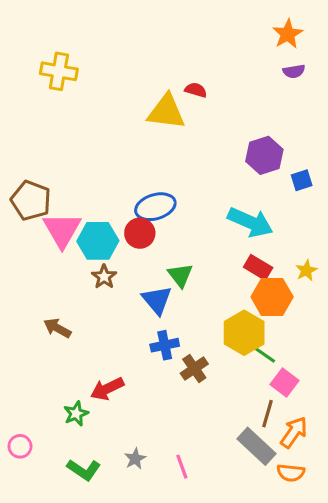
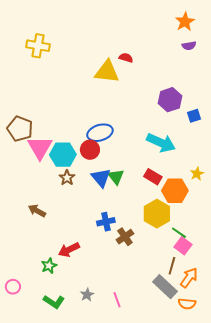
red rectangle: (258, 267) -> (153, 177), moved
blue triangle: (157, 300) -> (101, 178), moved
green line: (264, 355) -> (179, 233), moved

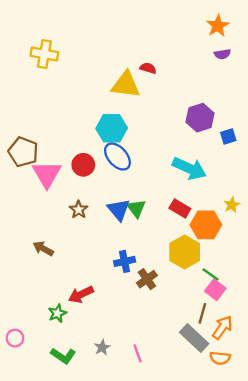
blue ellipse: (100, 133) -> (117, 157), turned 65
red circle: (90, 150) -> (83, 165), moved
cyan hexagon: (63, 155) -> (112, 128), moved

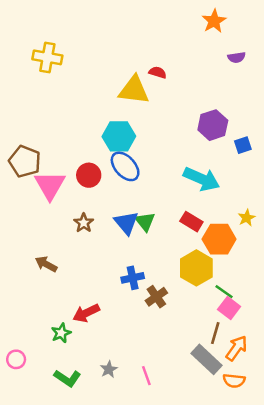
orange star: (218, 26) -> (214, 21), moved

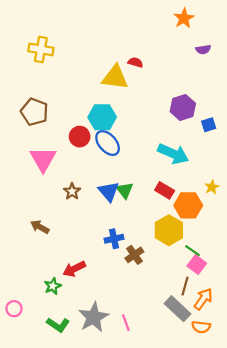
brown pentagon: (25, 161) -> (34, 112), moved
red circle: (89, 175) -> (80, 137), moved
gray star: (109, 369) -> (94, 317), size x2.0

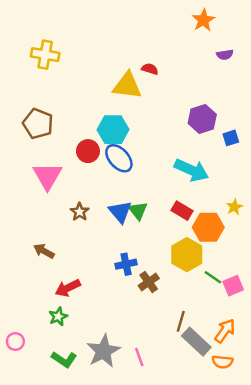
pink square: (197, 265) -> (233, 286), moved, turned 30
red arrow: (74, 269) -> (68, 288), moved
brown line: (185, 286) -> (181, 321), moved

